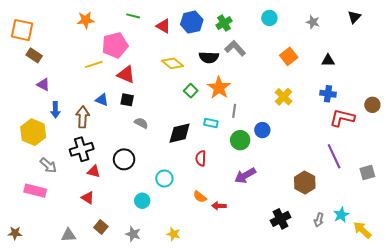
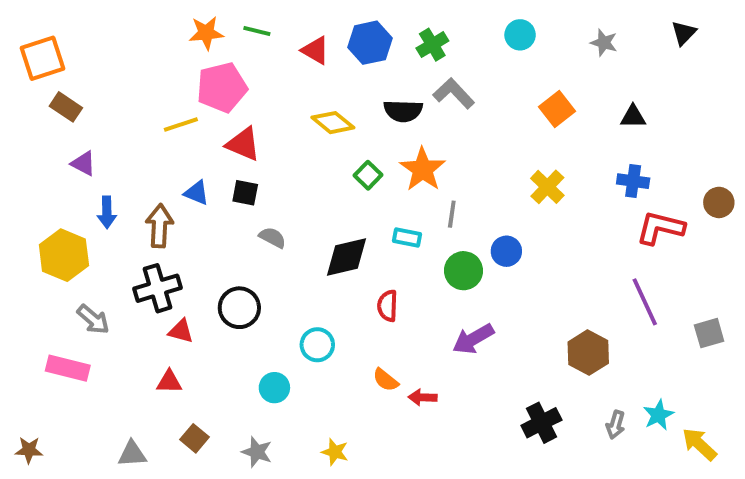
orange star: (86, 20) -> (206, 33), moved
orange square: (22, 30) -> (42, 58), turned -30
red triangle: (88, 198) -> (169, 382), turned -32

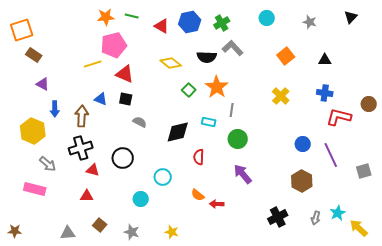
blue circle: (506, 251) -> (303, 144), moved
purple arrow: (473, 339) -> (243, 174), turned 80

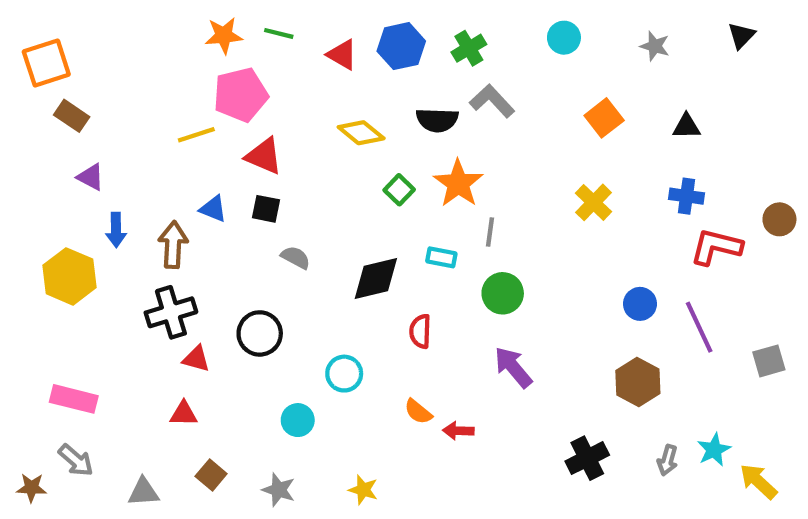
gray arrow: (48, 164) -> (76, 460), moved

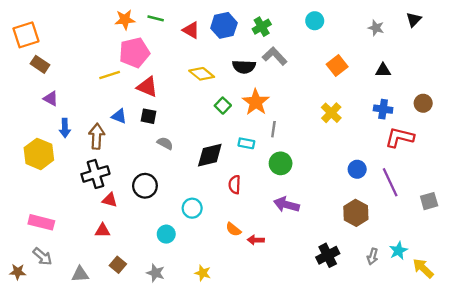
gray star: (655, 46) -> (376, 28), moved
brown circle: (779, 219) -> (423, 103), moved
purple arrow: (513, 367) -> (286, 205), turned -35

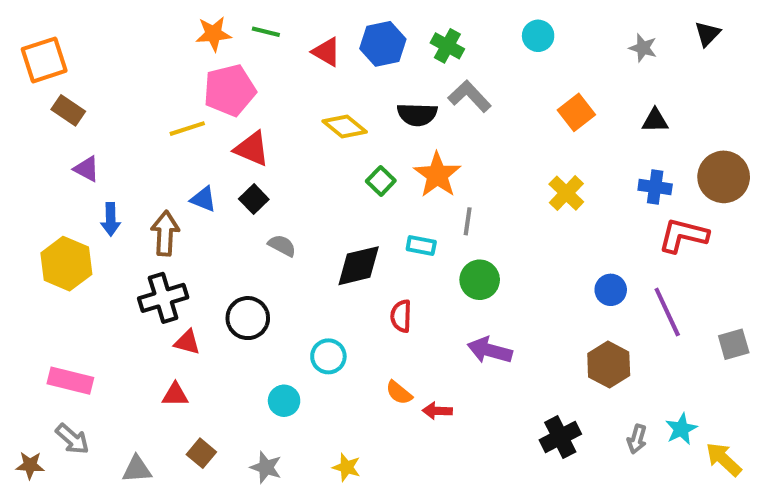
green cross: (262, 27) -> (447, 46), turned -30
brown circle: (423, 103) -> (724, 177), size x1.6
black square: (149, 116) -> (254, 199), turned 35

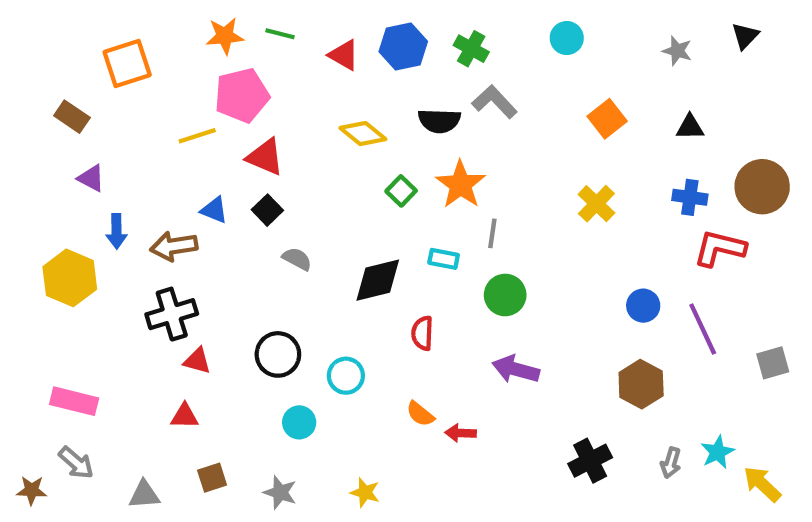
orange square: (44, 60) -> (127, 63), moved
brown arrow: (165, 233) -> (174, 246), turned -102
black circle: (248, 318) -> (278, 354), moved
brown square: (201, 453) -> (212, 478), turned 32

